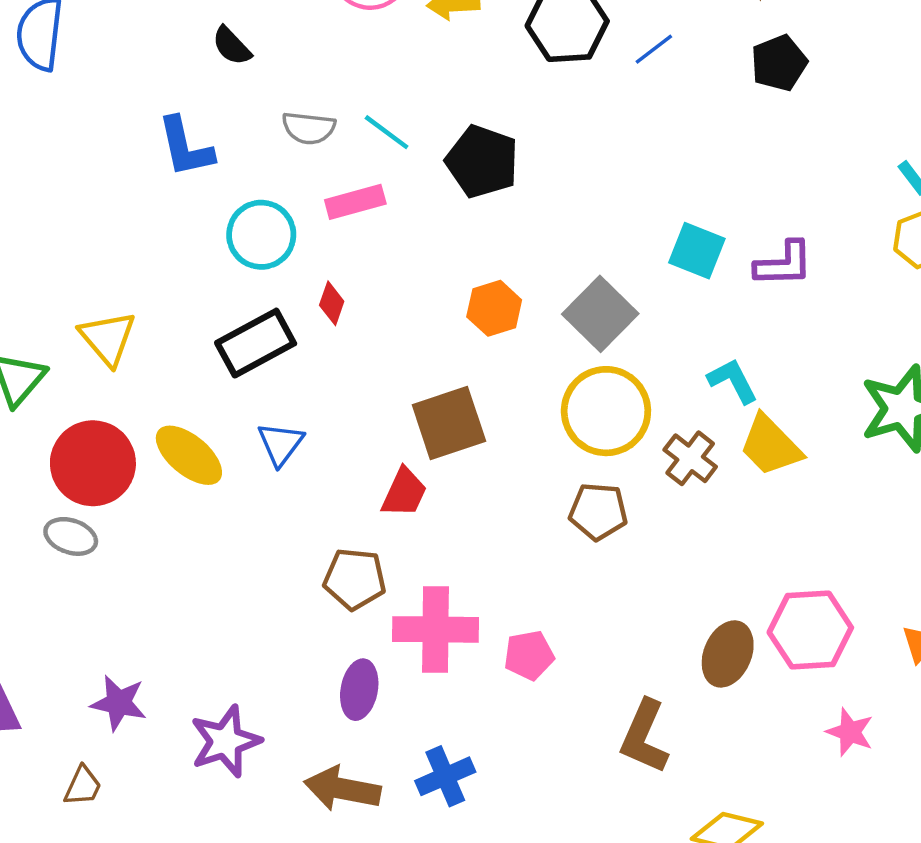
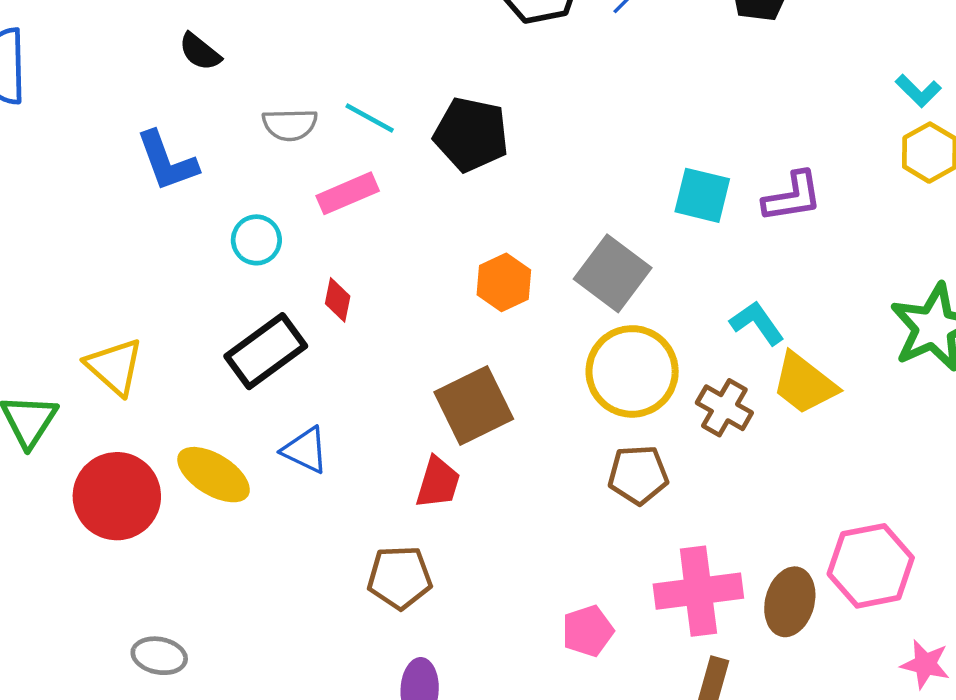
cyan circle: (261, 235) -> (256, 240), size x0.7
blue triangle: (281, 444) -> (305, 450), turned -33
gray ellipse: (71, 536) -> (159, 656), moved
pink cross: (435, 629) -> (698, 591), moved

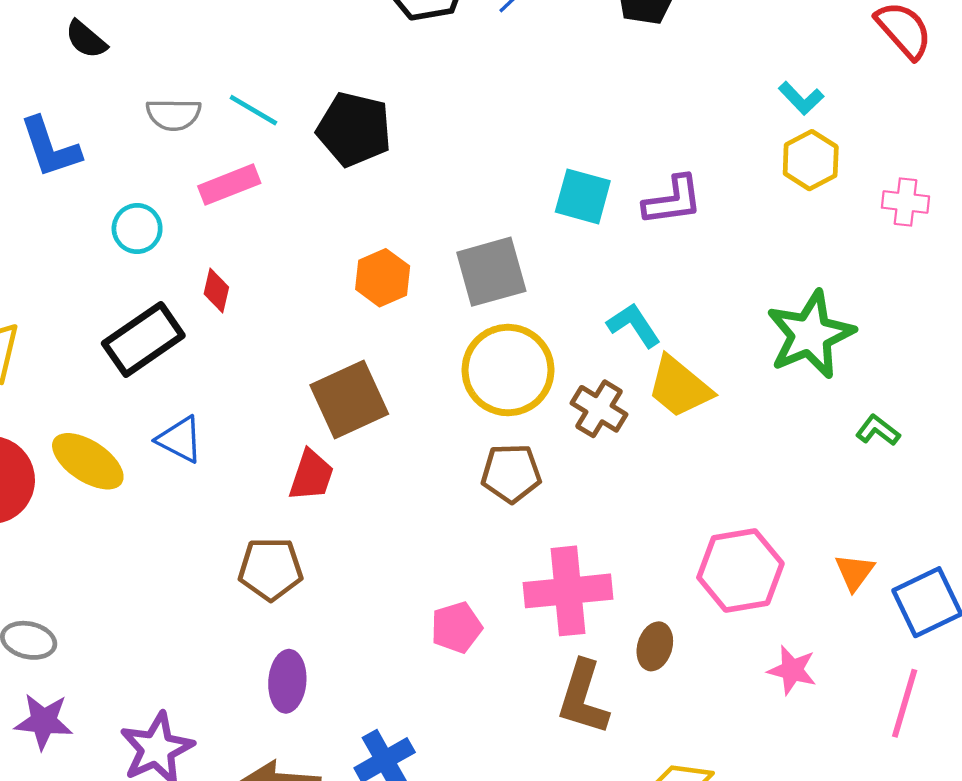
gray square: (613, 273) -> (491, 272), turned 36
brown ellipse: (790, 602) -> (655, 646), moved, size x0.7

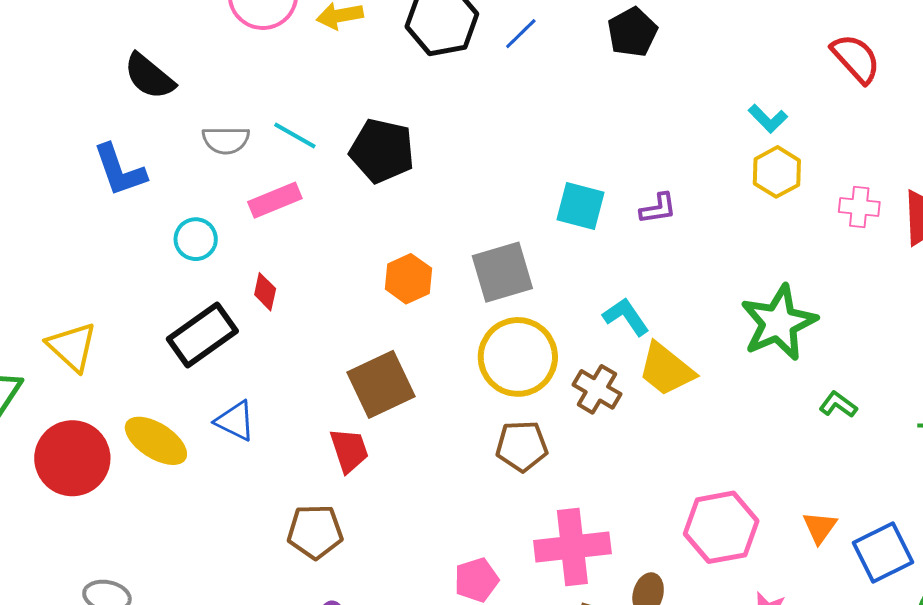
black semicircle: (86, 39) -> (149, 76), size x1.4
purple L-shape: (673, 200) -> (658, 208), size x0.7
red trapezoid: (311, 475) -> (349, 450), turned -36

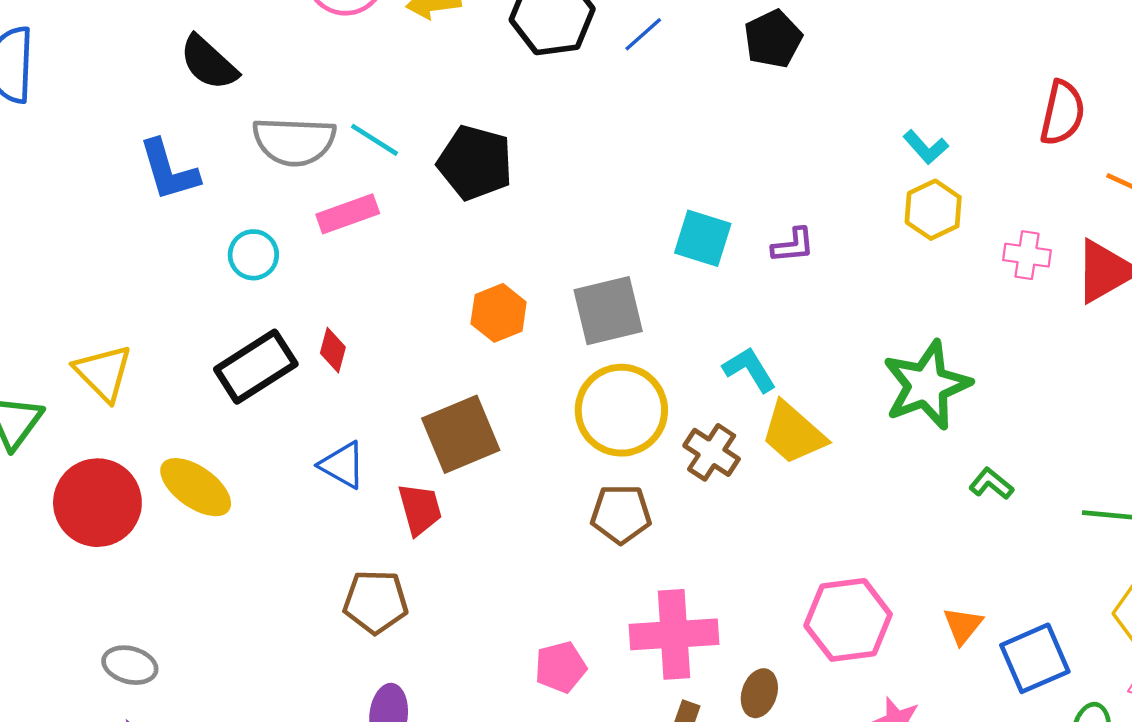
red semicircle: (856, 58) -> (1062, 113), moved, turned 52
gray semicircle: (226, 140) -> (294, 141), size x1.5
red diamond: (265, 292) -> (333, 350), moved
blue triangle: (235, 421) -> (342, 465), moved

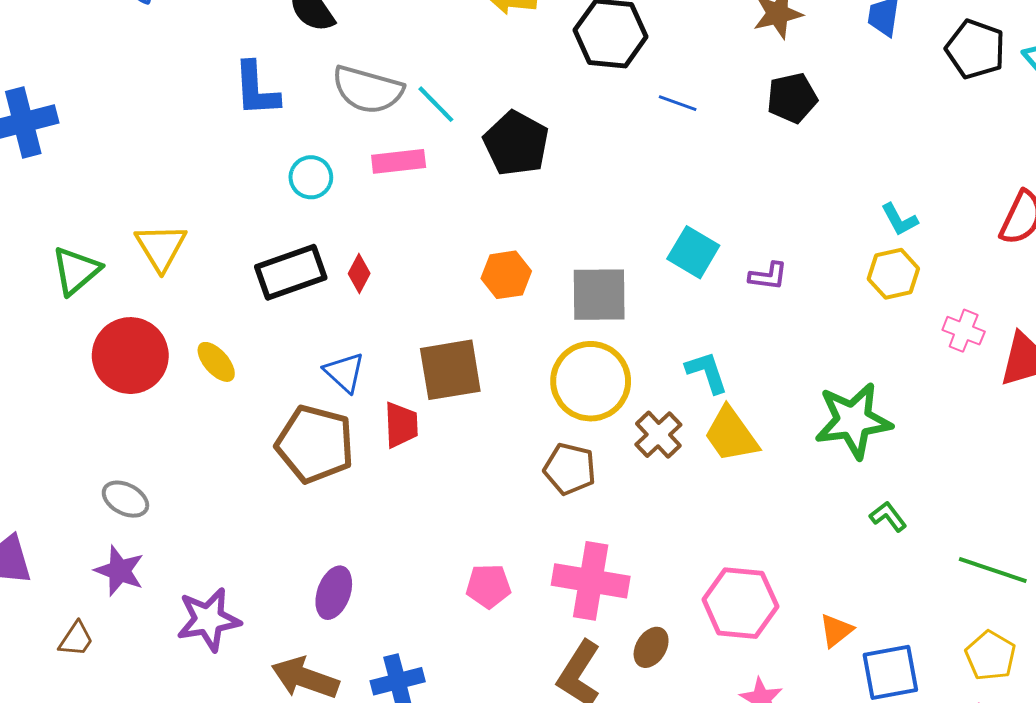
blue line: (643, 34) -> (678, 103), moved, turned 48
yellow ellipse: (196, 487) -> (216, 362), size x0.7
brown pentagon: (376, 602) -> (315, 444), moved, size x1.4

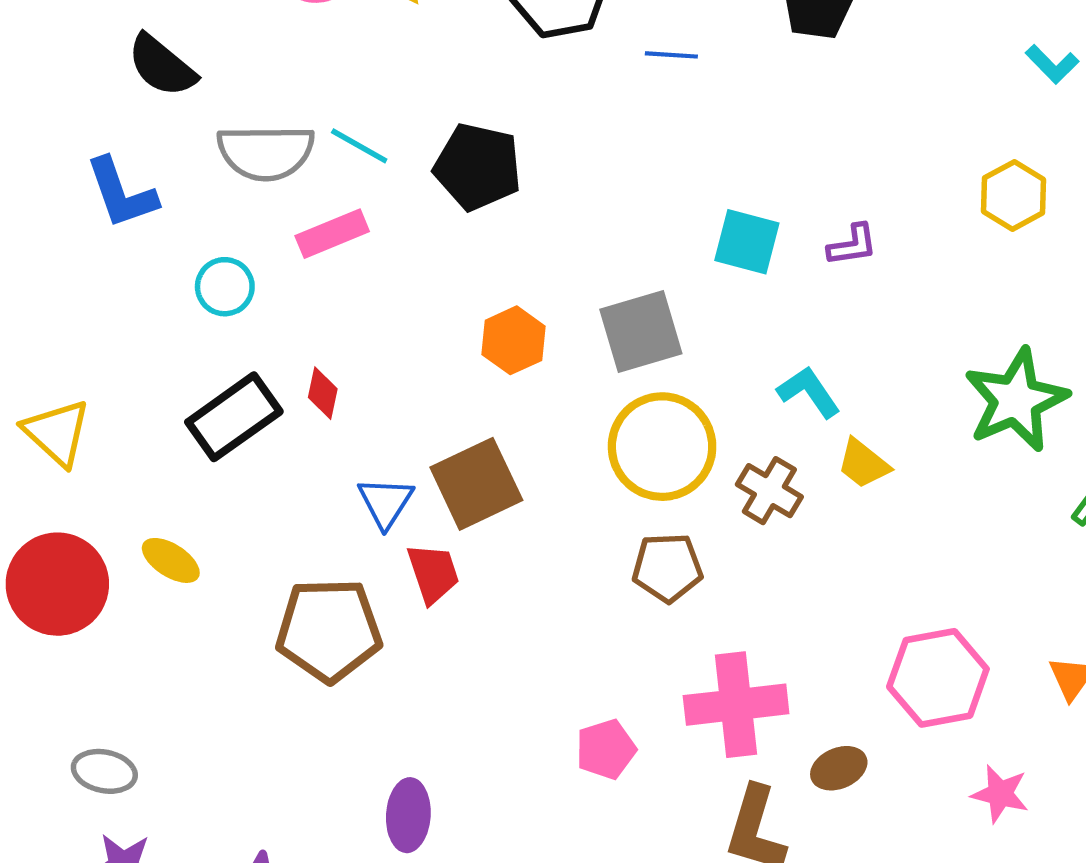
cyan L-shape: (899, 220) -> (1052, 64), moved
blue triangle: (344, 372) -> (386, 502), moved, turned 36
yellow trapezoid: (731, 435) -> (863, 464), size x0.7
brown ellipse: (651, 647) -> (839, 768), turned 51

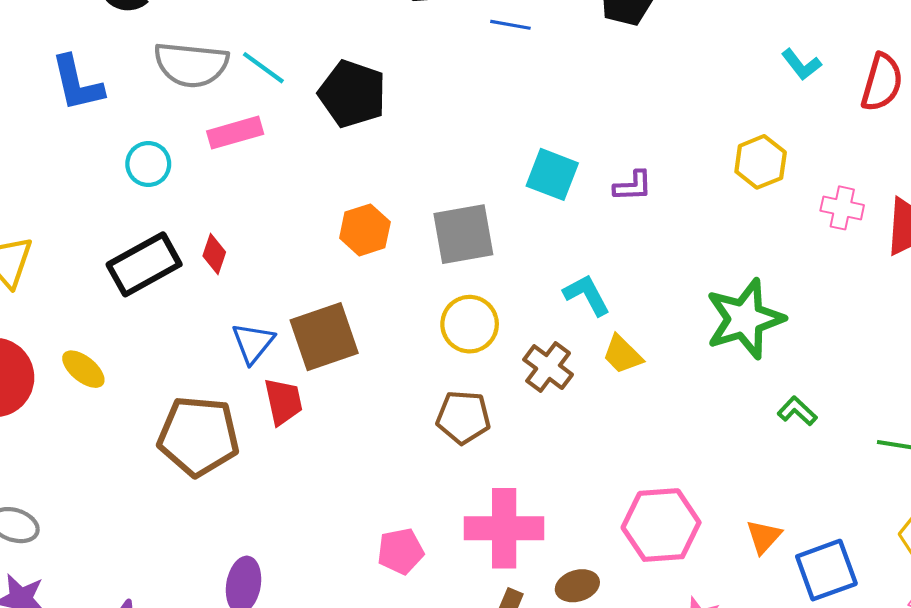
yellow circle: (662, 447) -> (470, 324), size x0.7

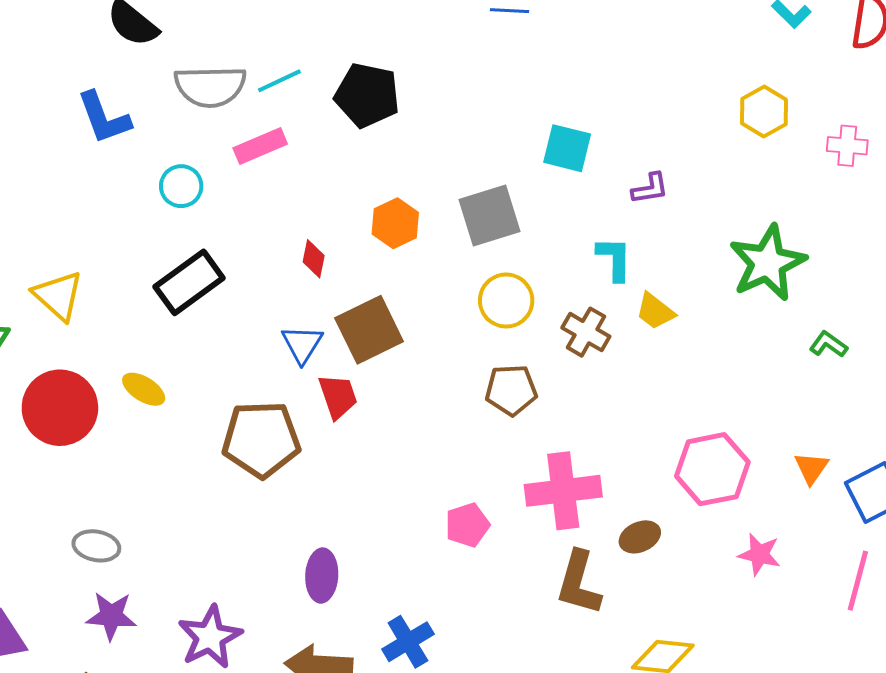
cyan line: (263, 68) -> (279, 81), turned -54
purple L-shape: (633, 186) -> (650, 188), moved
red diamond: (214, 254) -> (314, 259), moved
cyan L-shape: (587, 295) -> (614, 259), turned 36

